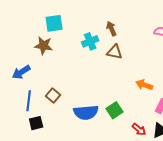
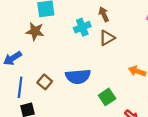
brown triangle: (115, 52) -> (107, 38), turned -42
blue semicircle: (86, 112) -> (78, 77), moved

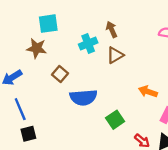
brown square: (45, 82) -> (60, 74), moved
blue line: (20, 87) -> (20, 109), turned -30

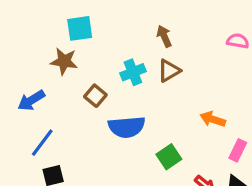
cyan cross: (88, 44) -> (133, 72), moved
blue line: (20, 109) -> (42, 143), turned 60

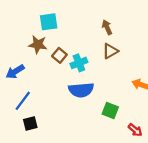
cyan cross: (133, 72) -> (79, 63), moved
brown square: (95, 96) -> (59, 55), moved
green square: (169, 157) -> (110, 111), turned -35

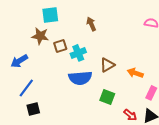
brown arrow: (107, 27) -> (91, 24), moved
brown triangle: (110, 51) -> (107, 65), moved
brown square: (59, 55) -> (60, 46), turned 32

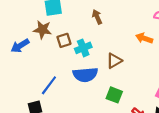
blue arrow: (19, 61) -> (20, 46), moved
orange arrow: (135, 73) -> (144, 38), moved
blue line: (26, 88) -> (49, 85), moved

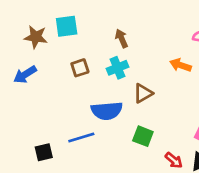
brown star: (43, 30) -> (36, 37), moved
cyan cross: (83, 48) -> (117, 68), moved
blue line: (49, 85) -> (81, 138), moved, turned 36

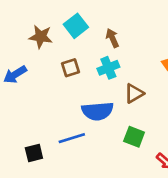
cyan square: (67, 26) -> (76, 26), moved, turned -30
brown star: (36, 37) -> (41, 37), moved

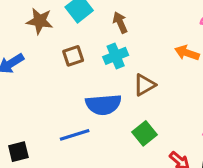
green square: (134, 137) -> (144, 133), turned 30
black square: (34, 153) -> (18, 152), moved

